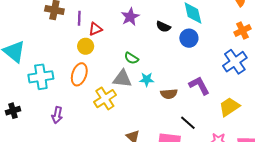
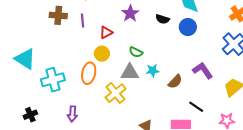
red triangle: (95, 29) -> (106, 32), moved
yellow circle: (86, 46) -> (102, 54), moved
brown semicircle: (169, 94) -> (175, 82), turned -35

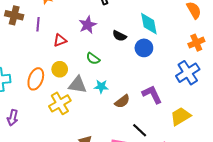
green semicircle: (136, 52) -> (93, 59), moved
yellow circle: (102, 54) -> (60, 69), moved

